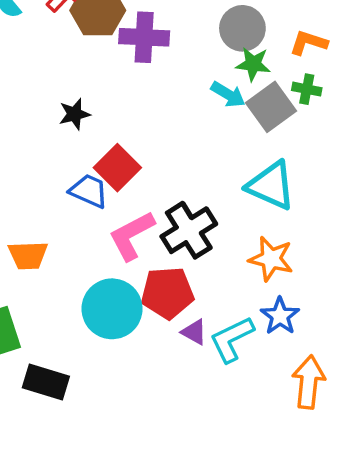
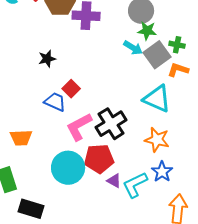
orange L-shape: (309, 43) -> (178, 70), moved
red square: (117, 168) -> (71, 89), size x0.7

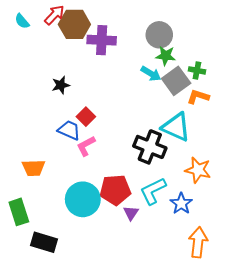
black cross: (111, 124) -> (150, 147), moved, turned -36
pink L-shape: (79, 127) -> (86, 146), moved, size x0.7
orange star: (157, 140) -> (198, 170), moved
purple triangle: (114, 181) -> (131, 213), turned 35
cyan L-shape: (135, 185) -> (153, 191), moved

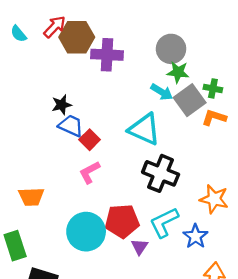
cyan triangle: (176, 127) -> (144, 129), moved
blue trapezoid: (69, 130) -> (71, 126), moved

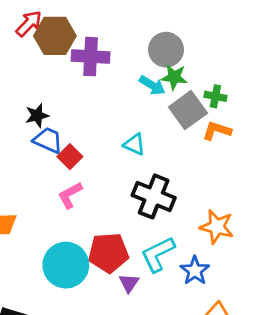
cyan arrow: (162, 92) -> (152, 85), moved
cyan triangle: (144, 129) -> (134, 144), size x0.6

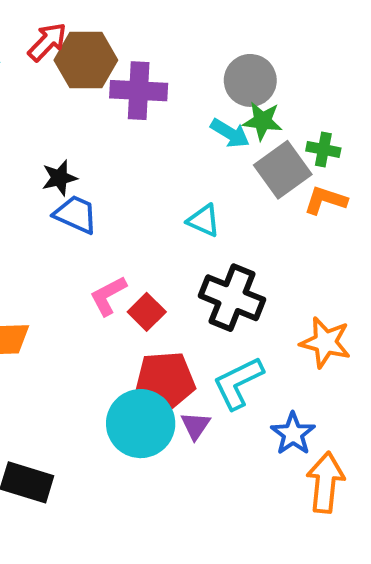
red square: (70, 157) -> (147, 312), moved
cyan circle: (66, 265) -> (141, 424), moved
blue star: (195, 271) -> (293, 434), moved

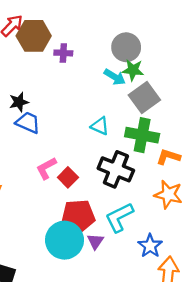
purple cross: (139, 91) -> (63, 53), size x0.6
green cross: (323, 149) -> (142, 135), moved, size x1.8
orange L-shape: (325, 200) -> (168, 157), moved

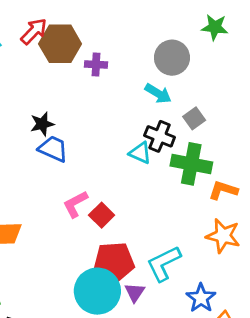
green star: (133, 70) -> (215, 27), moved
gray square: (144, 97) -> (194, 118), size x0.6
black cross: (116, 169) -> (160, 136), moved, size x0.7

